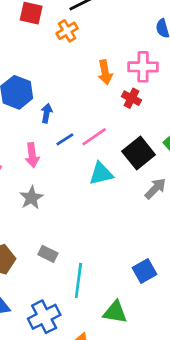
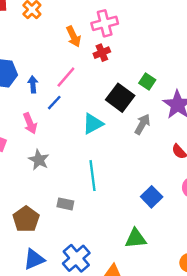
red cross: (132, 98) -> (102, 53), turned -35
pink line: (94, 137) -> (66, 77), moved
cyan line: (78, 280) -> (92, 176), moved

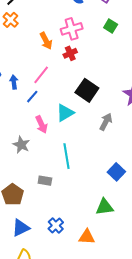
green square: (147, 81) -> (111, 26), moved
pink arrow: (30, 123) -> (42, 124), moved
gray arrow: (142, 124) -> (106, 122), moved
blue cross: (76, 258) -> (56, 225), size x0.7

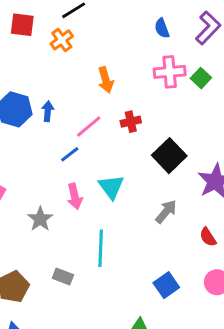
pink cross: (72, 29) -> (170, 72), moved
red cross: (70, 53) -> (131, 122), moved
blue arrow: (14, 82) -> (48, 111), moved
black square: (87, 90) -> (169, 156), moved
cyan triangle: (65, 113) -> (111, 187), turned -48

